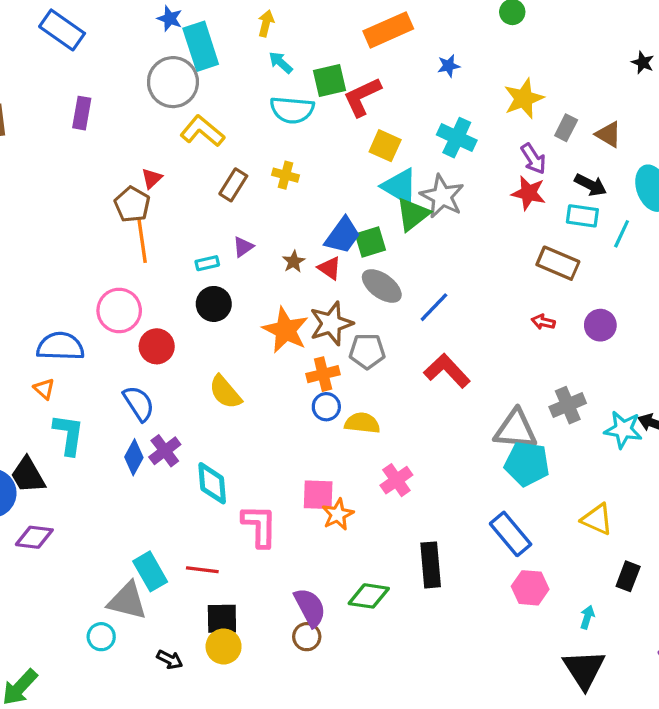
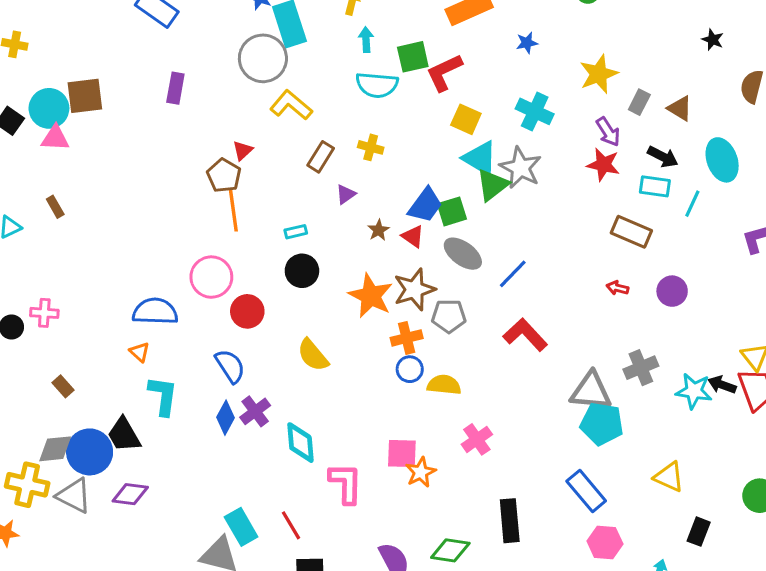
cyan arrow: (281, 63) -> (366, 40), turned 45
purple triangle: (243, 247) -> (346, 194), moved
red line: (202, 570) -> (291, 525), turned 52

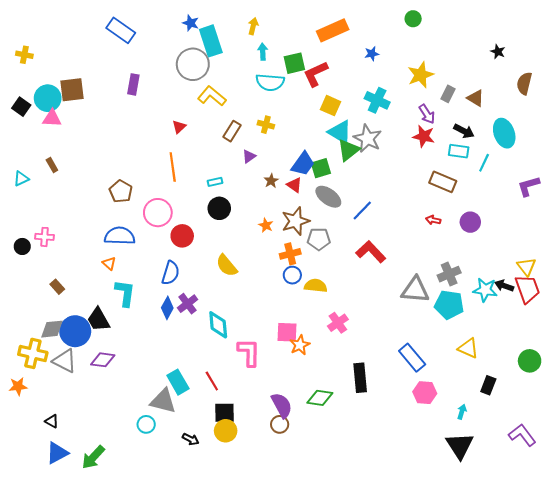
brown pentagon: (224, 176) -> (121, 191), moved
orange star: (371, 296) -> (266, 225), size x0.5
blue semicircle: (230, 366) -> (171, 273), turned 50
cyan pentagon: (602, 424) -> (449, 305), moved

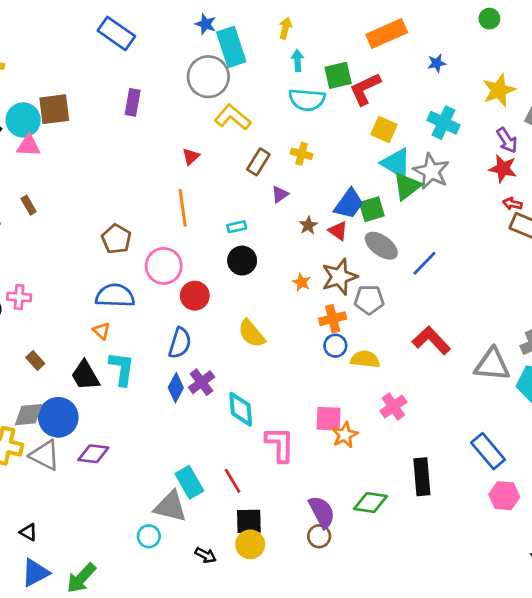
red arrow: (433, 220) -> (512, 204), moved
red L-shape: (371, 252) -> (431, 340), moved
black trapezoid: (99, 320) -> (85, 375), moved

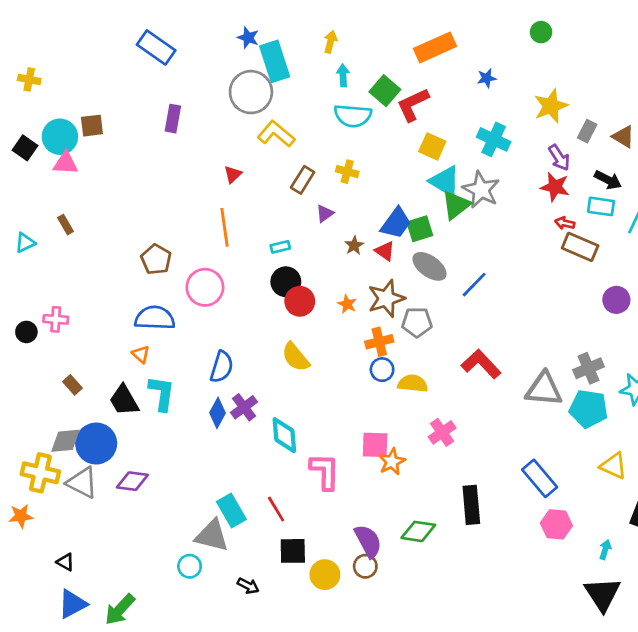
green square: (338, 75) -> (385, 91), turned -36
brown square: (54, 109) -> (92, 126), size x0.7
red circle: (195, 296) -> (300, 301), moved
yellow circle: (250, 544) -> (325, 575), moved

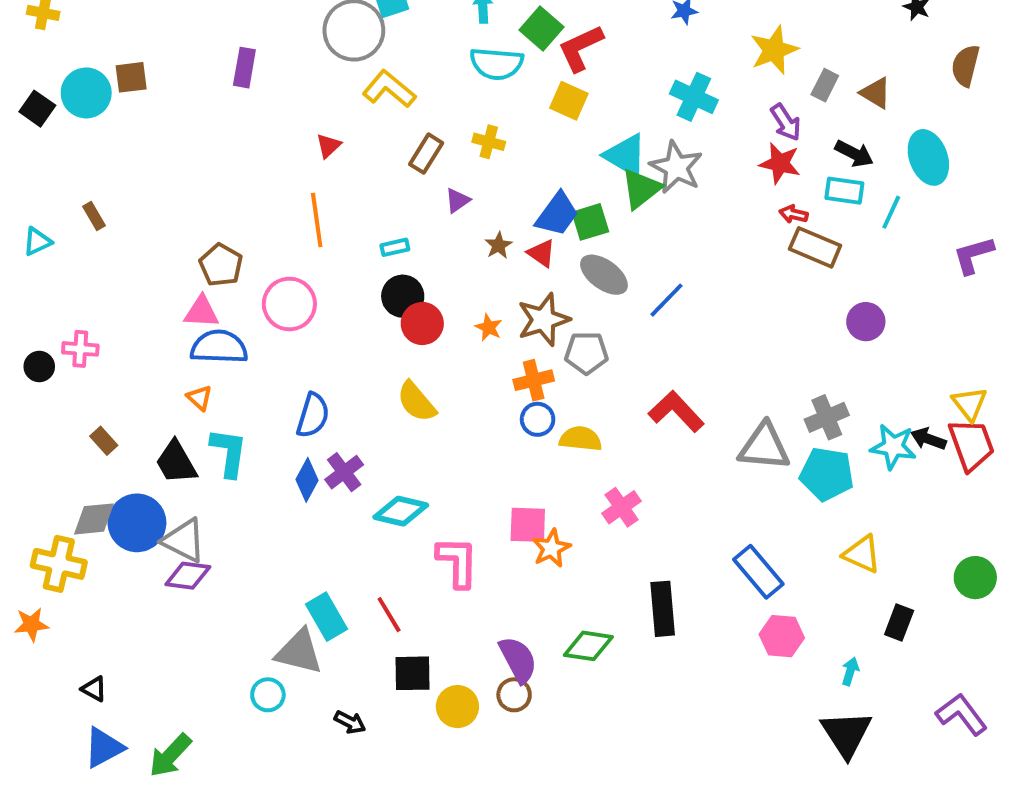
yellow square: (432, 146) -> (569, 101), moved
pink triangle: (65, 163) -> (201, 312), moved
cyan diamond: (284, 435) -> (401, 511), turned -72
gray triangle: (82, 483) -> (184, 540), moved

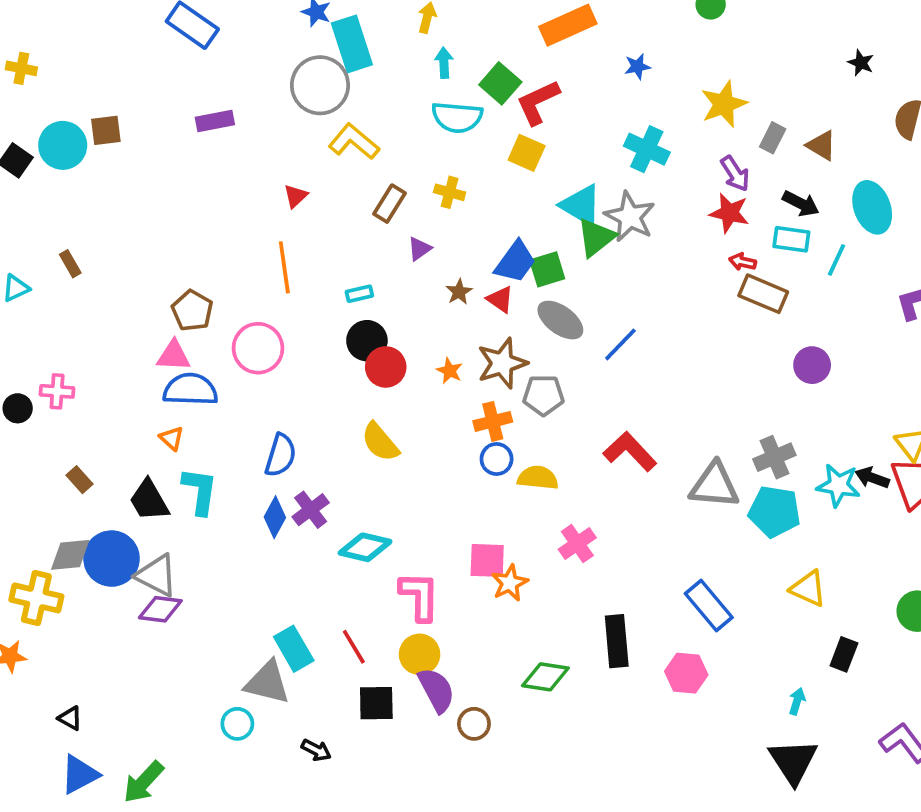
purple rectangle: (244, 68) -> (215, 121), turned 69
pink hexagon: (782, 636) -> (686, 673), moved
purple semicircle: (518, 660) -> (436, 690), moved
yellow circle: (457, 707) -> (420, 654), moved

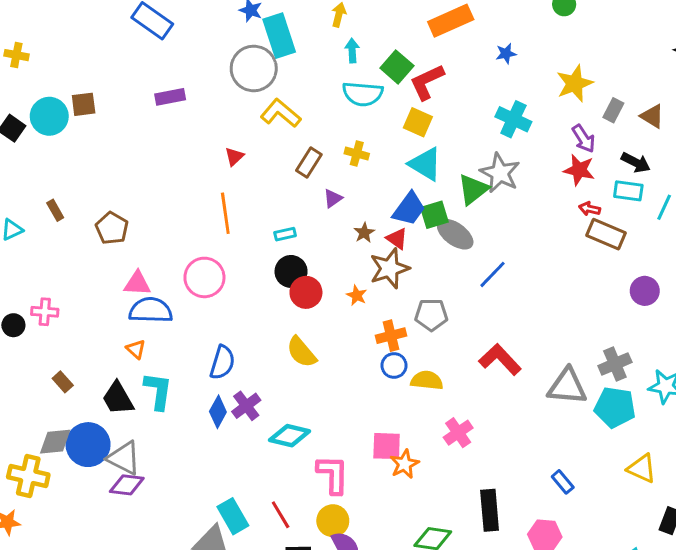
cyan triangle: (581, 205) -> (425, 164), moved
brown pentagon: (192, 311) -> (112, 228), moved
gray ellipse: (560, 320) -> (455, 234), moved
brown star: (502, 363) -> (390, 268), moved
blue rectangle: (709, 605) -> (563, 482), size x0.6

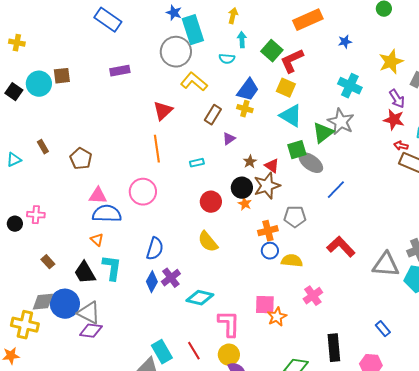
cyan semicircle: (363, 94) -> (227, 59), moved, size x0.6
red triangle: (234, 157) -> (163, 111), size x1.5
blue trapezoid: (409, 209) -> (248, 90), moved
black circle: (291, 271) -> (242, 188), moved

